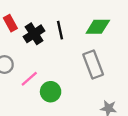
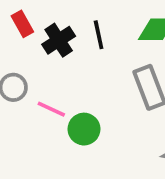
pink line: (29, 79) -> (51, 109), turned 66

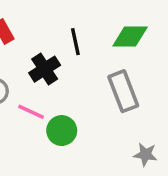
black cross: (59, 40) -> (45, 69), moved

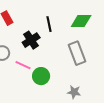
gray star: (145, 154) -> (74, 92), moved

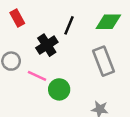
black line: (49, 24) -> (69, 25), turned 35

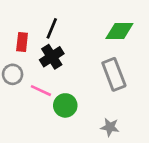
red rectangle: (17, 18) -> (22, 42), moved, turned 35
black line: (69, 25) -> (52, 28), moved

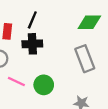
black cross: (52, 57) -> (32, 44), turned 30
pink line: (41, 91) -> (16, 81), moved

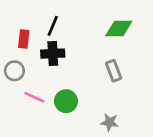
gray rectangle: (85, 59) -> (114, 71), size x0.7

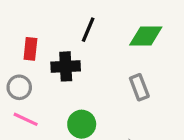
black line: (53, 26) -> (88, 30), moved
pink line: (34, 97) -> (26, 119), moved

